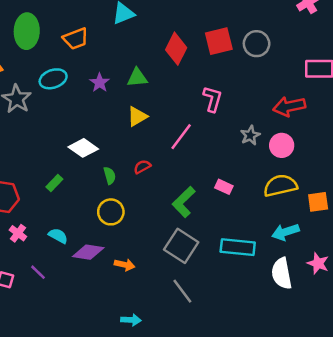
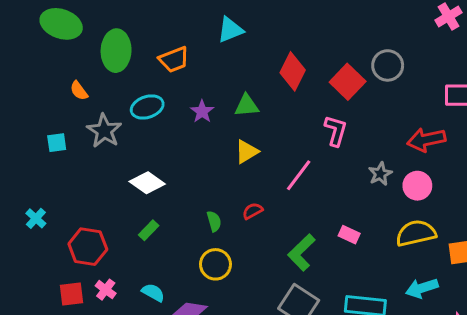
red square: (219, 41) -> (348, 82), moved, turned -32
white diamond: (83, 148) -> (147, 183), moved

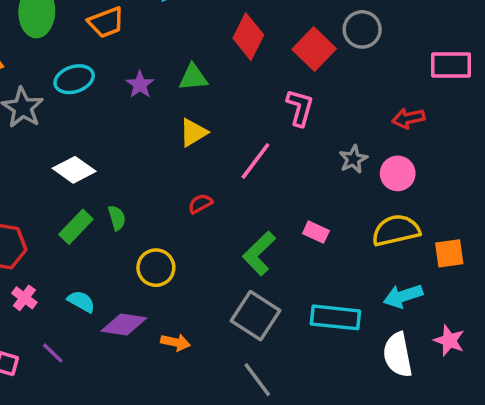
red arrow: (426, 140) -> (408, 118), size x0.7
green semicircle: (214, 221) -> (117, 218), moved
green rectangle: (149, 230) -> (76, 227), size x1.4

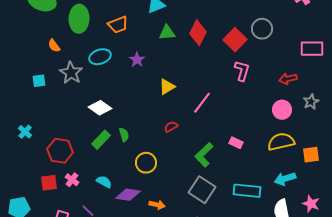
green triangle: (193, 77) -> (167, 33), moved
pink L-shape: (300, 108) -> (242, 71), moved
gray star: (353, 159) -> (311, 102), moved

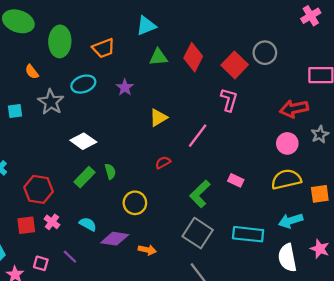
pink L-shape: (242, 71) -> (229, 100), moved
red arrow: (288, 79) -> (294, 109), size x1.4

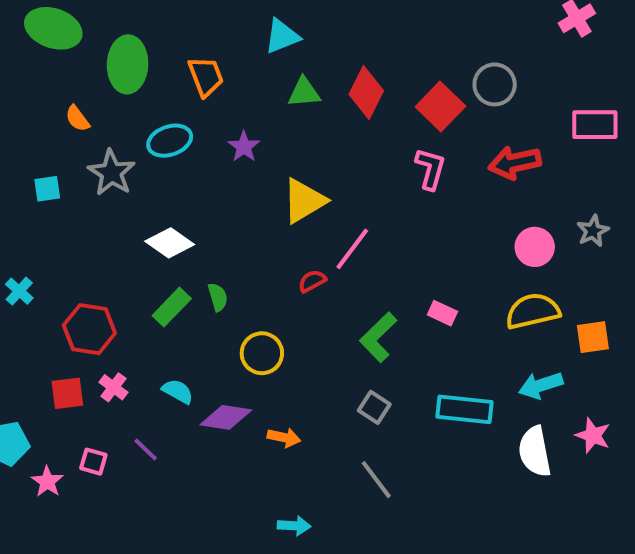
orange trapezoid: (104, 48) -> (206, 76), turned -90
red arrow: (294, 109) -> (515, 163), moved
yellow triangle: (158, 118) -> (304, 201), size x1.4
pink line: (198, 136) -> (352, 249), moved
gray square: (198, 233) -> (374, 407), size x0.6

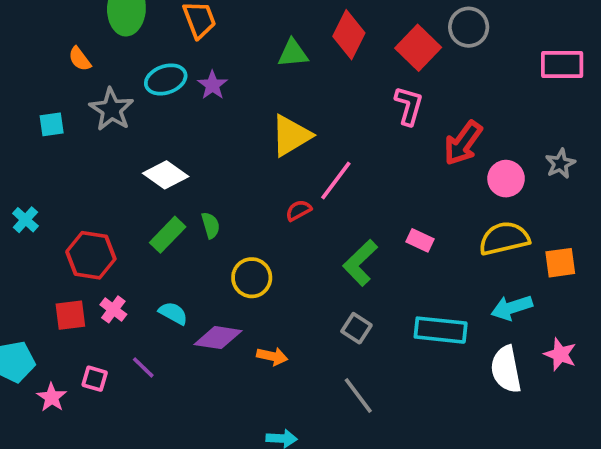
green triangle: (304, 92) -> (293, 53), moved
purple star: (244, 147) -> (212, 85), moved
red arrow: (515, 163) -> (463, 143), moved, turned -42

